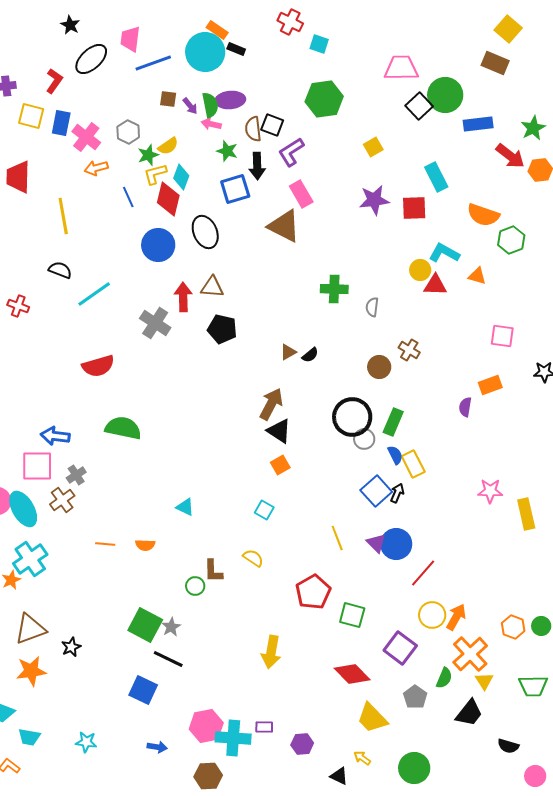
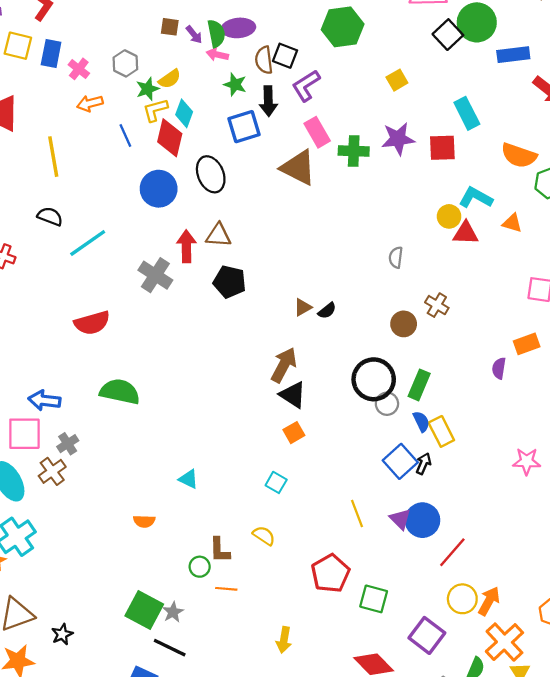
pink cross: (86, 137) -> (79, 69), size x0.7
green cross: (334, 289) -> (354, 151), moved
orange line: (105, 544) -> (226, 589), moved
yellow arrow: (271, 652) -> (284, 640), size x0.7

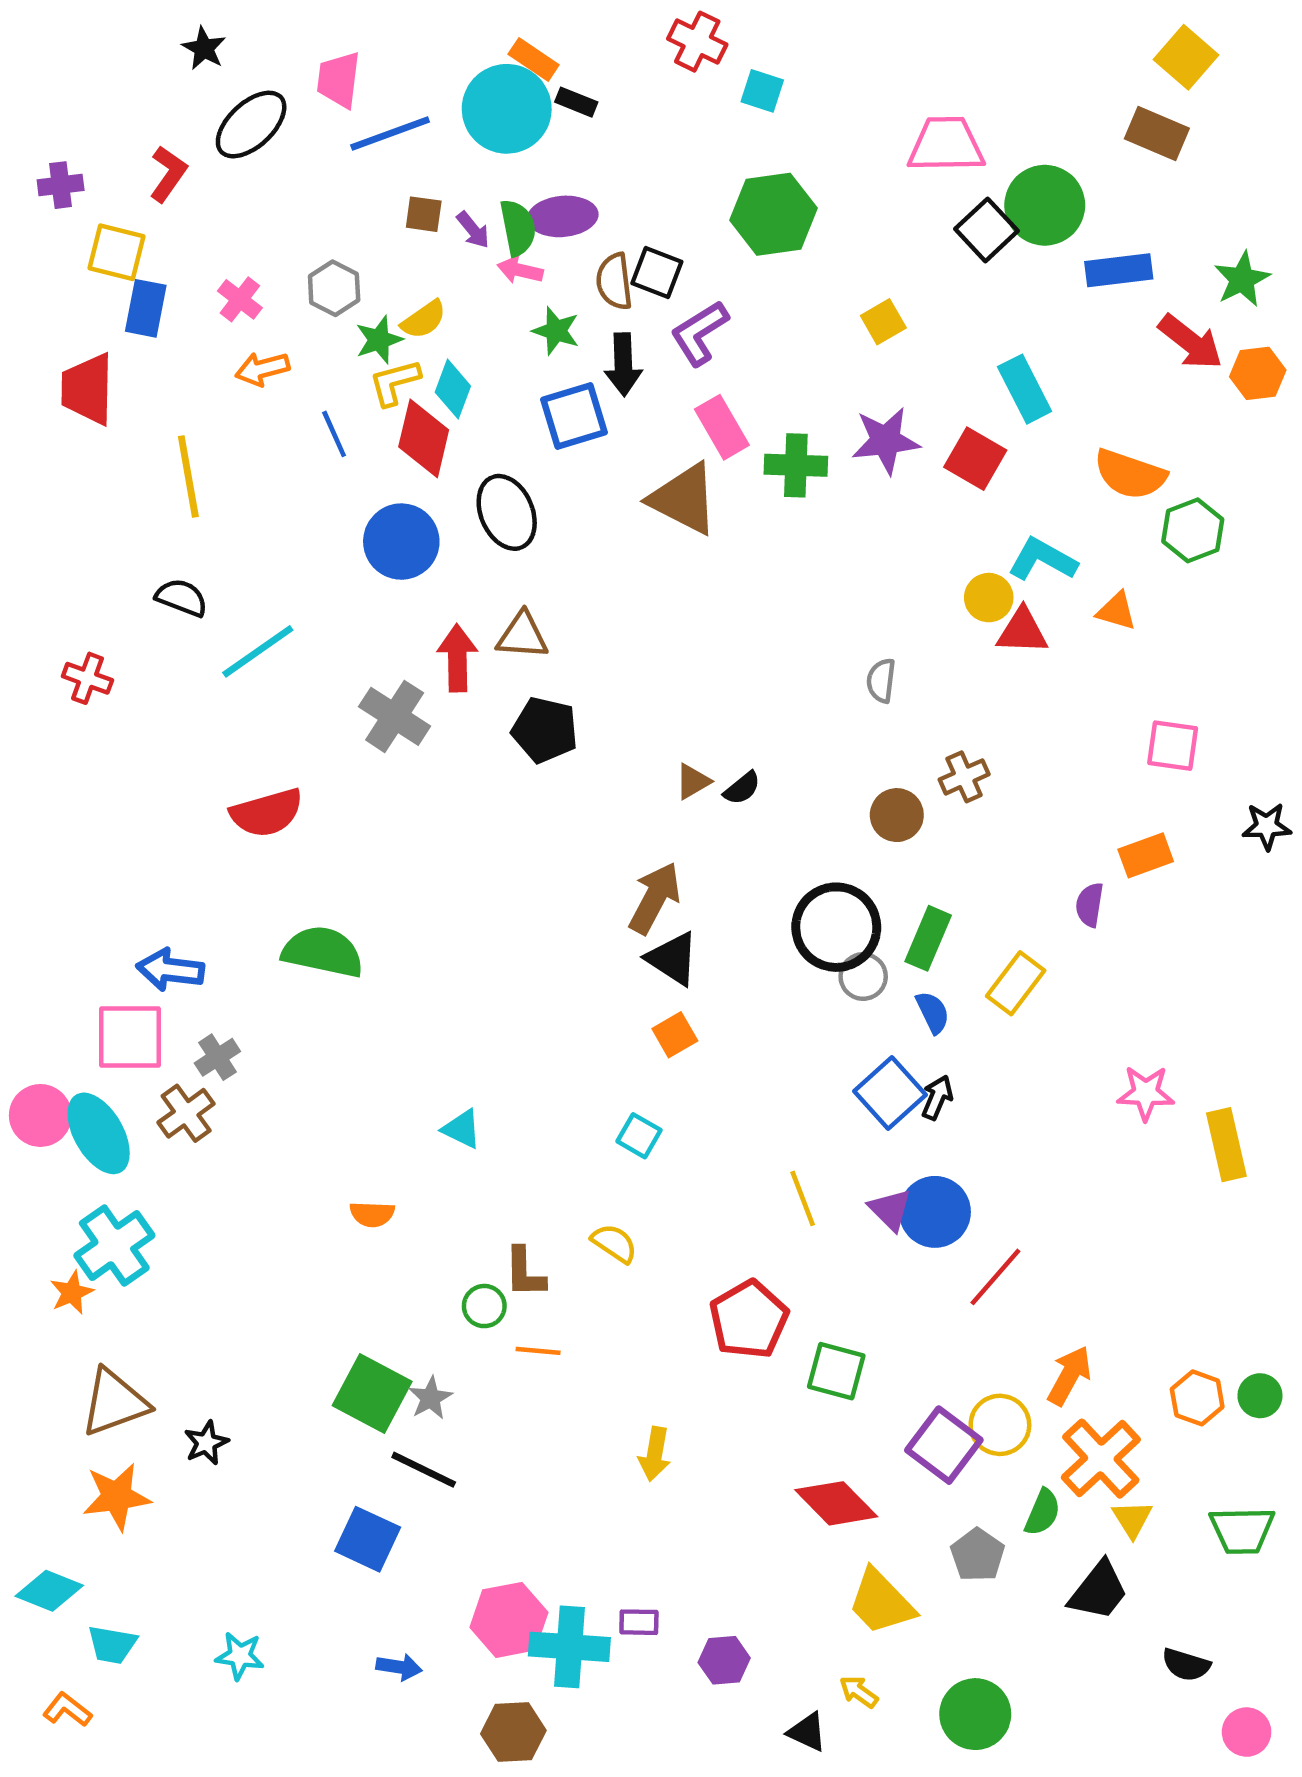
blue rectangle: (51, 53) -> (146, 308), moved
red square: (442, 148) -> (975, 459), turned 32
brown cross: (437, 305) -> (964, 777), turned 35
yellow rectangle: (441, 431) -> (1016, 983), moved, turned 64
yellow circle: (462, 599) -> (1000, 1425), moved

